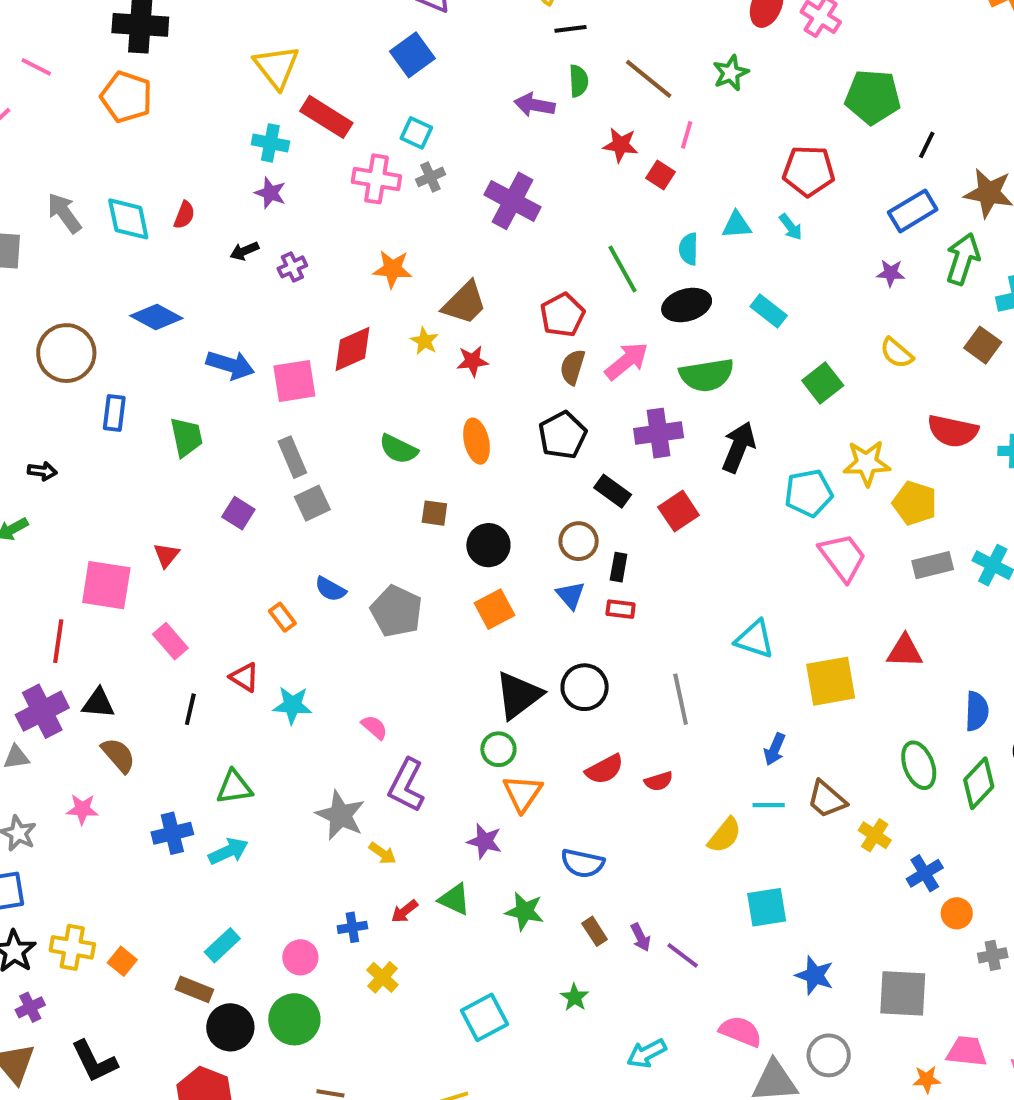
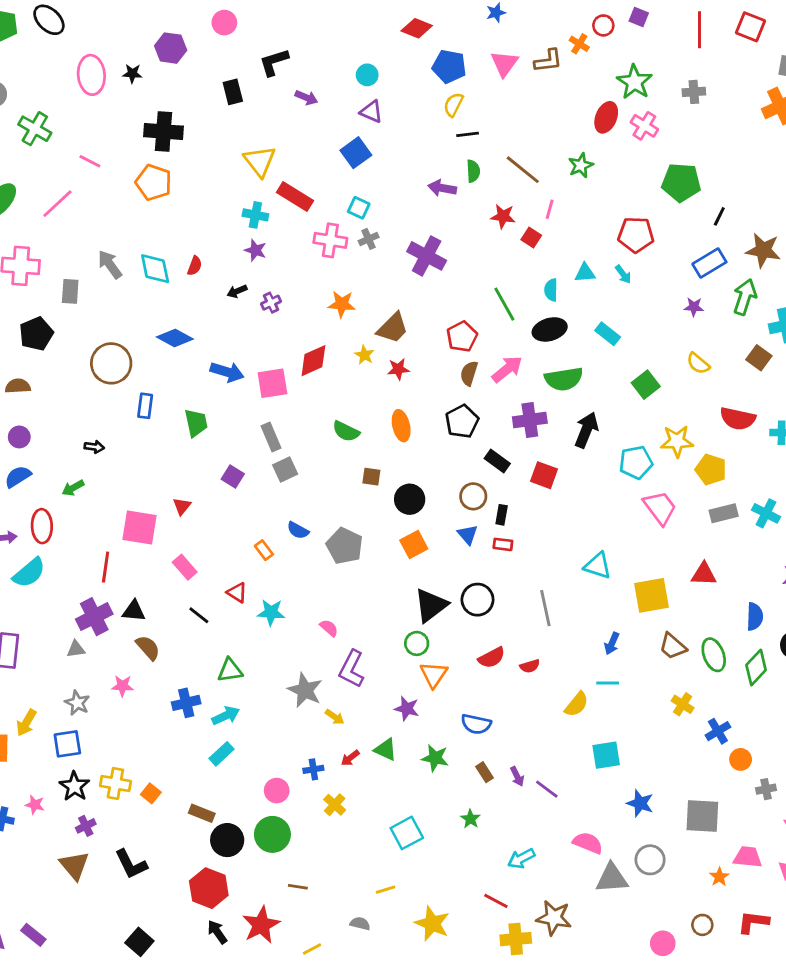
red square: (679, 511) -> (544, 475), turned -36
black line: (190, 709) -> (199, 615), turned -65
brown trapezoid: (827, 799) -> (673, 646), moved
cyan rectangle: (222, 945) -> (222, 754), moved
orange star: (927, 1079) -> (719, 877), turned -30

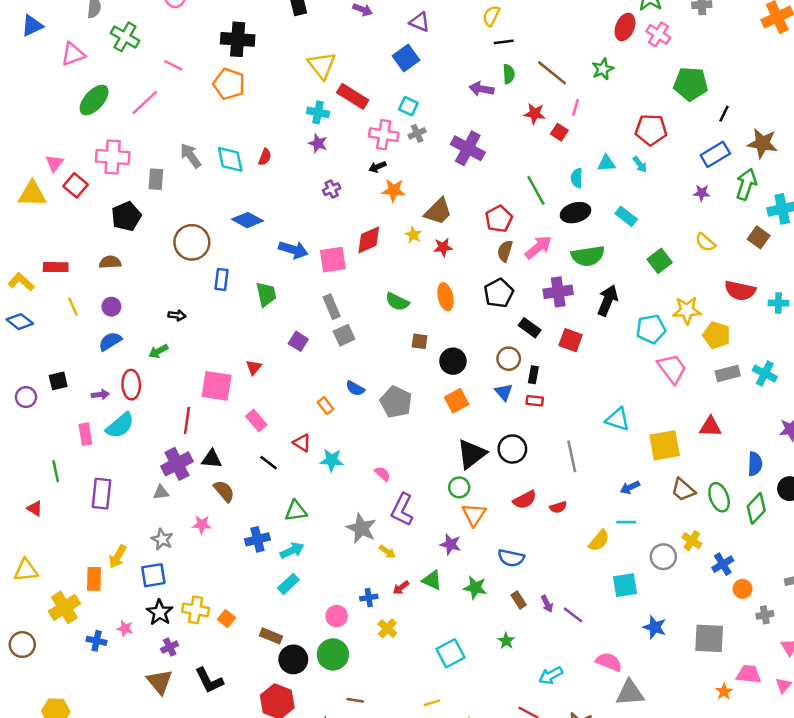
black arrow: (237, 291) -> (377, 167), moved
blue arrow: (612, 643) -> (630, 487), turned 42
gray circle: (650, 860) -> (663, 557), moved

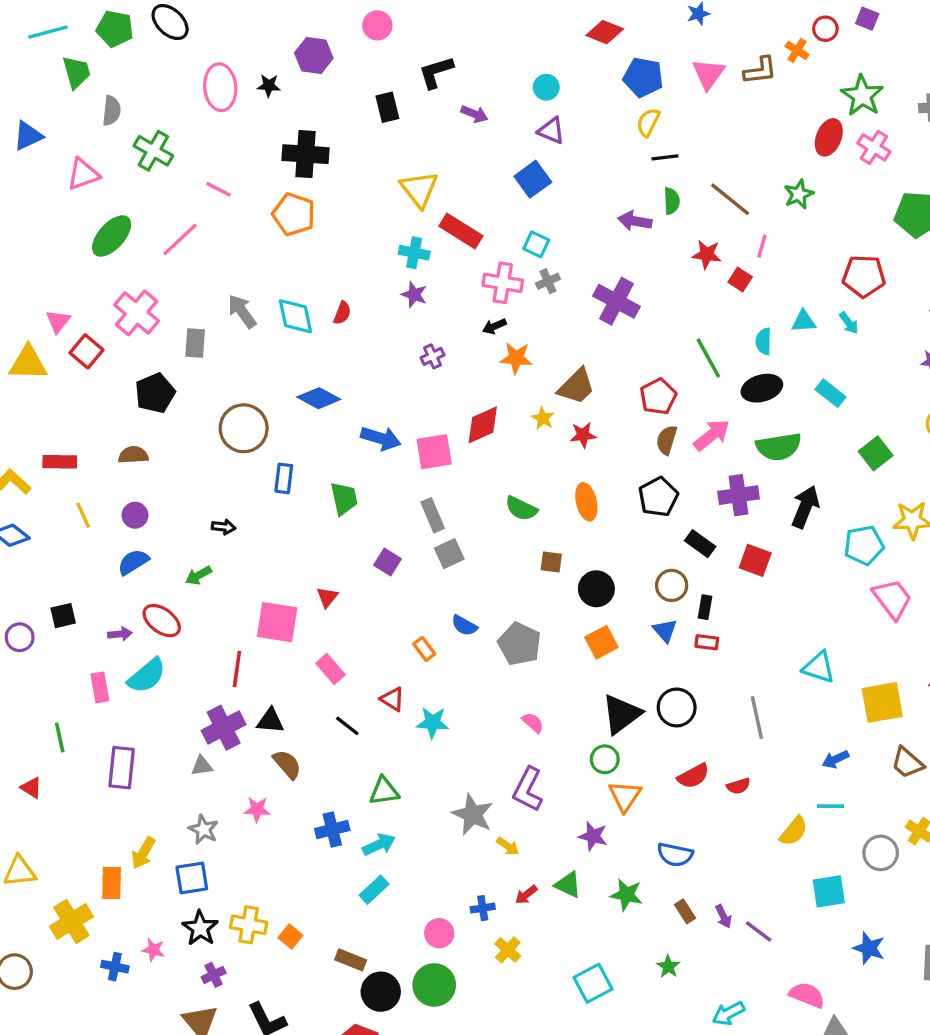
pink cross: (113, 157) -> (137, 313), turned 36
red ellipse: (131, 385) -> (162, 621), turned -52
pink semicircle: (382, 474) -> (533, 723), moved

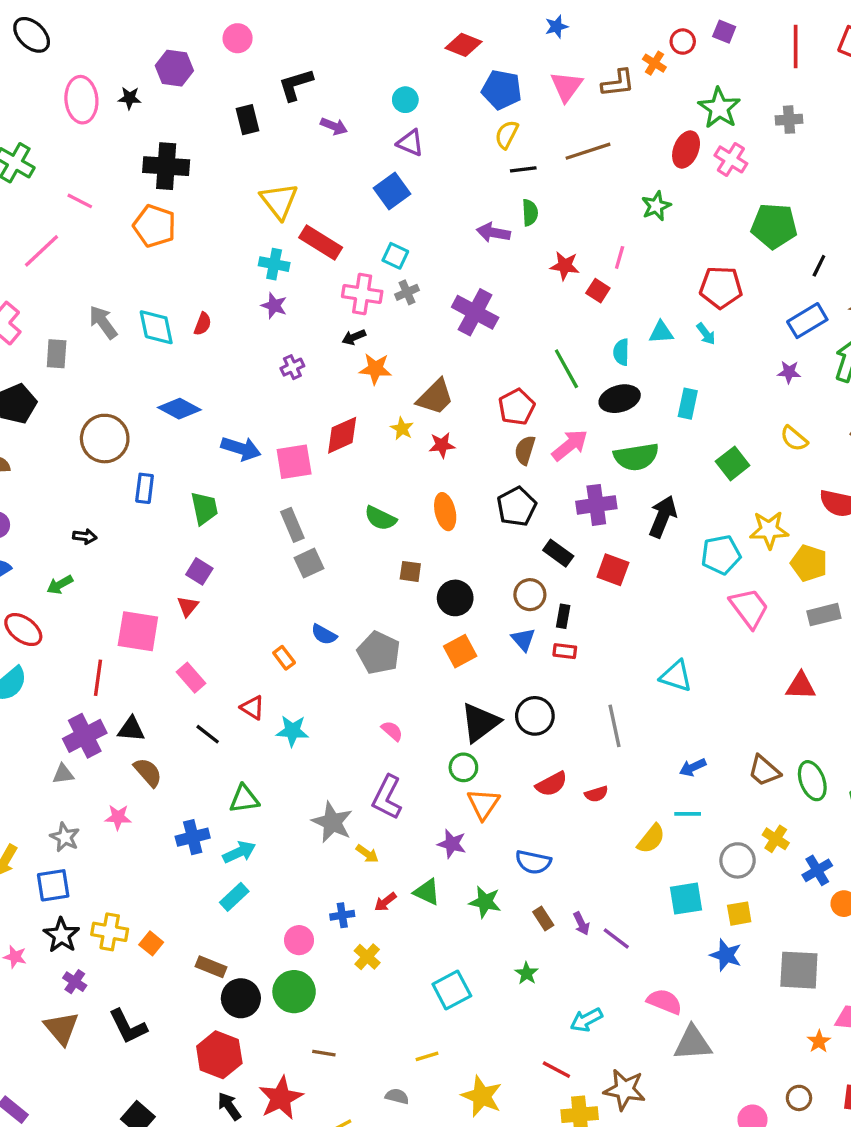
brown line: (730, 199) -> (588, 151), moved, turned -57
cyan rectangle: (830, 393) -> (688, 404), turned 64
purple square: (387, 562) -> (199, 571), moved
yellow square: (882, 702) -> (739, 914), moved, size x0.6
purple cross: (214, 975) -> (75, 982), turned -30

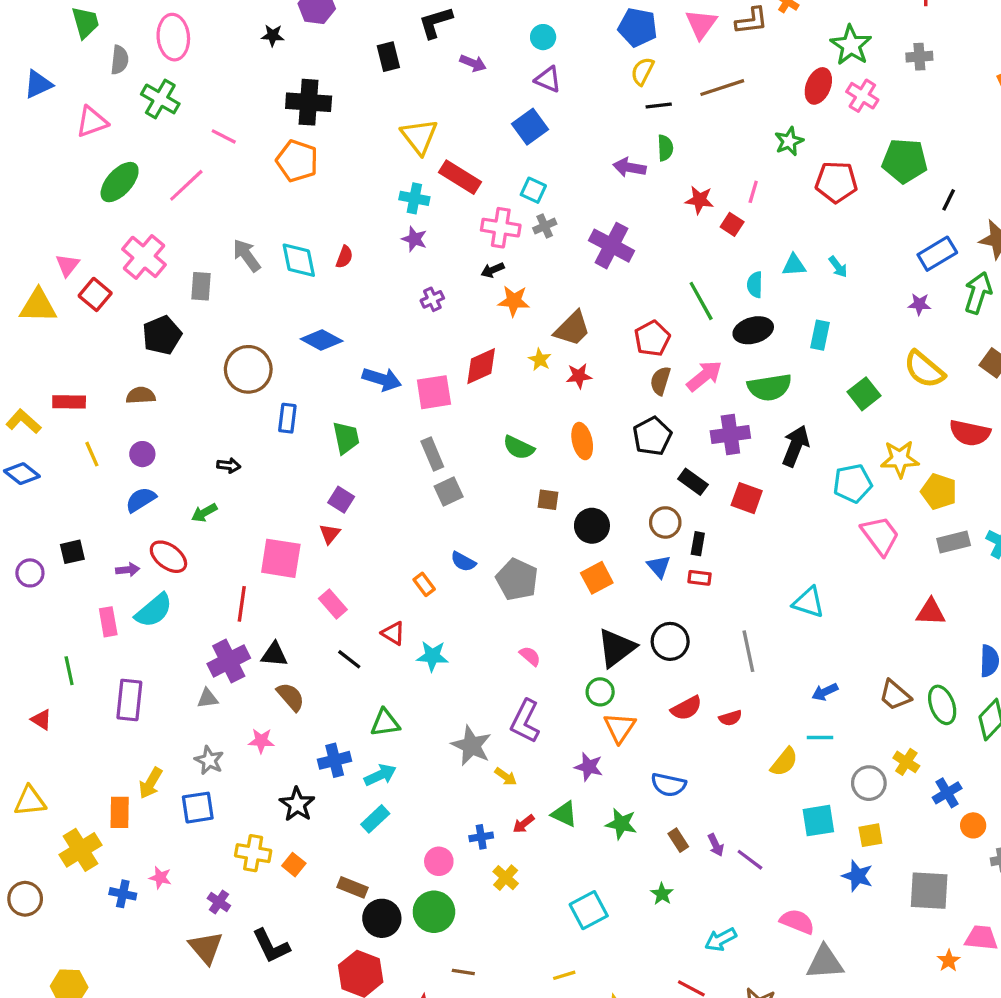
pink ellipse: (81, 100) -> (173, 37), moved
red pentagon: (721, 287) -> (836, 182), moved
yellow semicircle: (794, 439) -> (924, 369), size x1.5
black star: (61, 935) -> (297, 804), moved

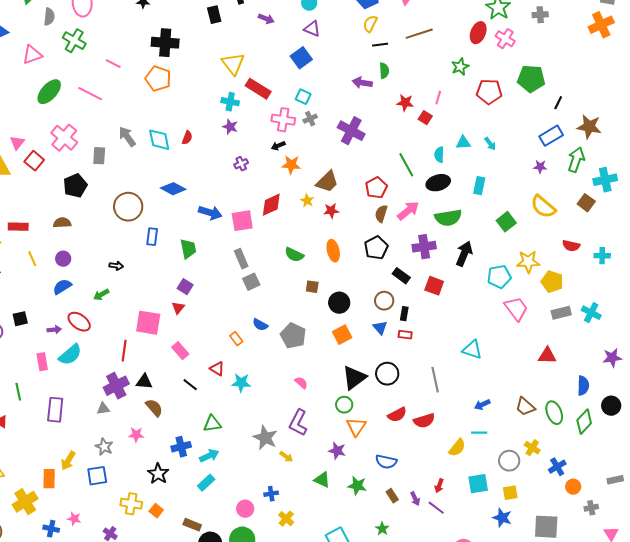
pink line: (186, 185) -> (90, 94), turned 70
red semicircle: (970, 433) -> (571, 246), size x0.7
red semicircle: (730, 718) -> (424, 421), size x1.5
red arrow: (524, 824) -> (439, 486), moved, turned -32

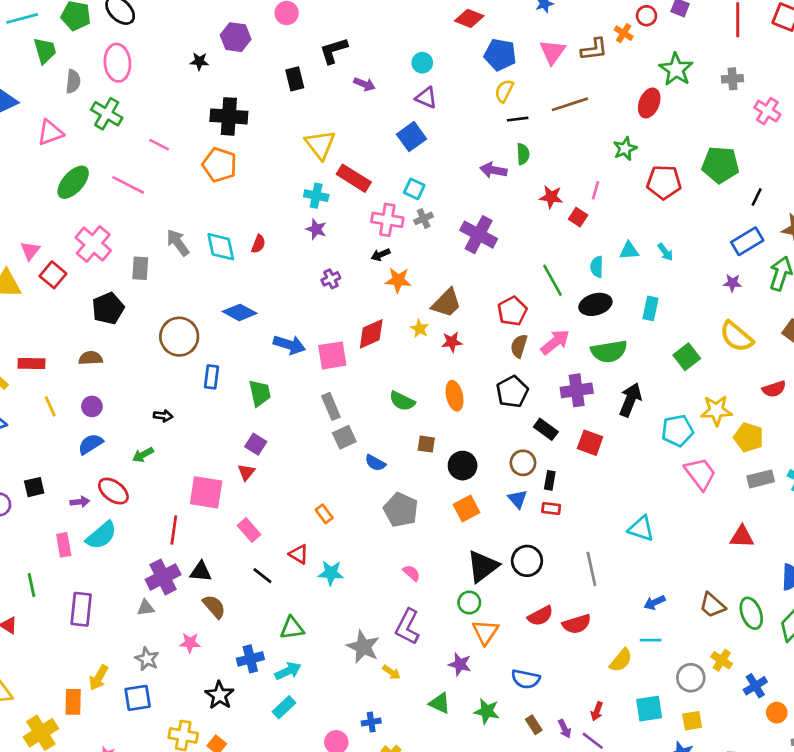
pink cross: (505, 39) -> (767, 111), moved
red semicircle: (571, 246) -> (774, 389), turned -30
blue semicircle: (260, 325) -> (375, 463), moved

